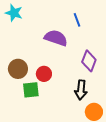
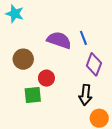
blue line: (77, 20) -> (83, 38), moved
brown circle: (18, 69) -> (23, 59), moved

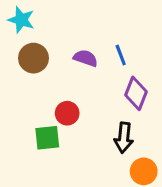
purple semicircle: (59, 40) -> (86, 58), size x0.7
brown circle: (23, 59) -> (33, 58), moved

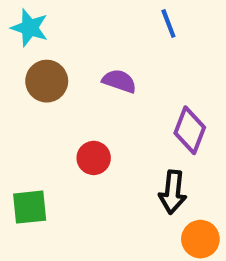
blue line: (121, 55) -> (168, 23), moved
green square: (47, 138) -> (30, 207), moved

